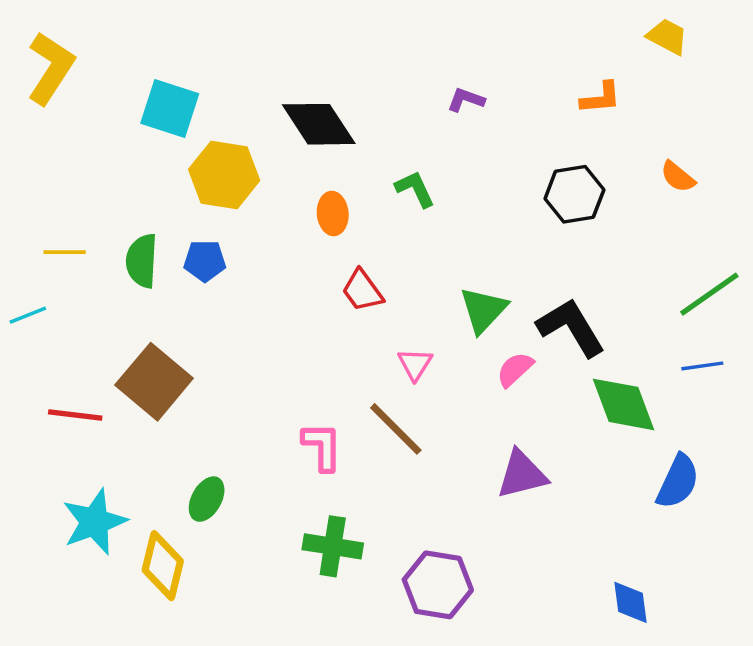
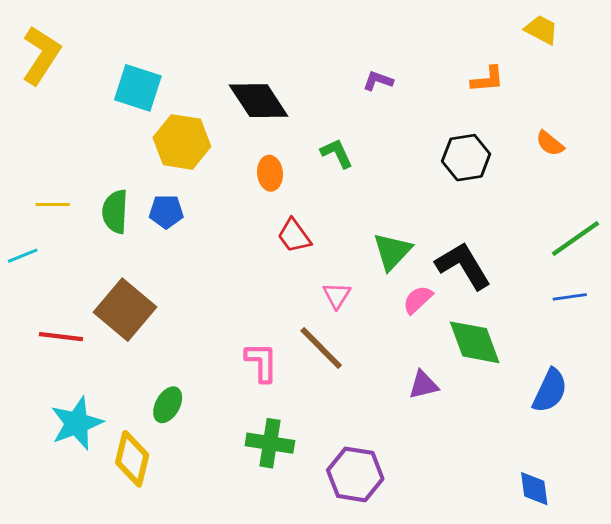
green diamond: (623, 404) -> (475, 342), moved
purple triangle: (522, 475) -> (423, 385), size x0.7
blue diamond: (630, 602) -> (534, 489), moved

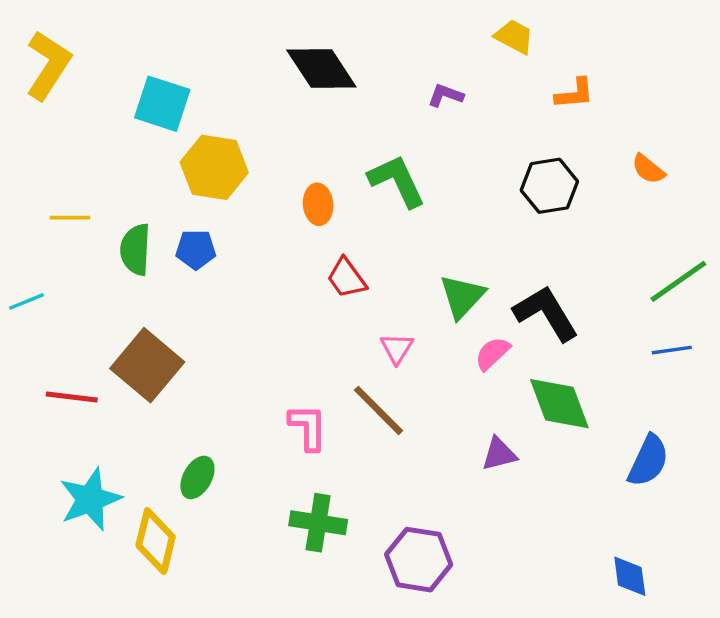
yellow trapezoid: (541, 30) -> (514, 37), moved
black diamond: (259, 101) -> (321, 69), moved
green L-shape: (337, 153) -> (397, 181), size x1.5
yellow line: (53, 204) -> (70, 218), moved

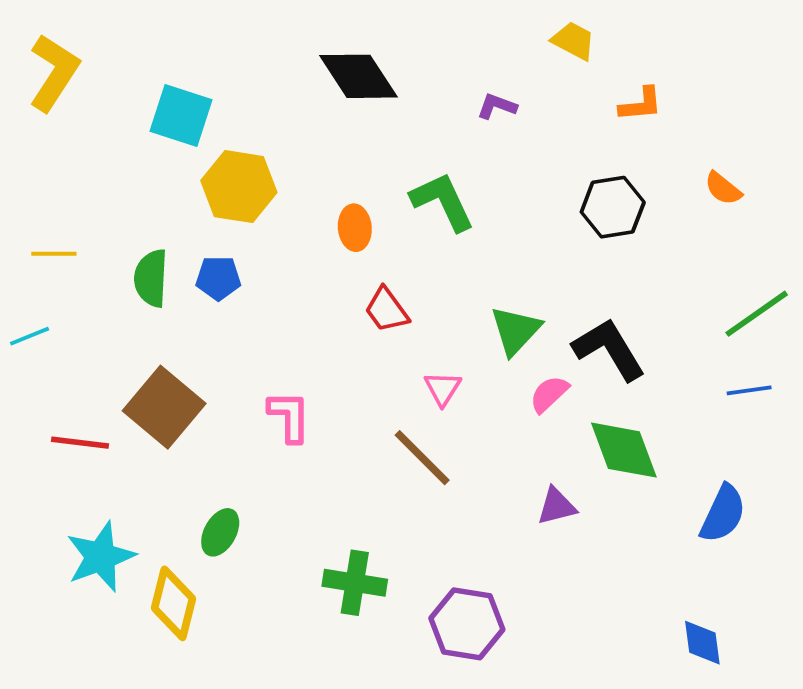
yellow line: (70, 218) -> (54, 254), moved
pink L-shape: (308, 427) -> (289, 416), moved

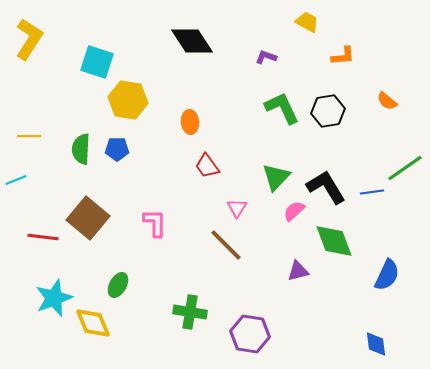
green L-shape: (443, 202) -> (282, 108), moved
blue line: (749, 390) -> (372, 192), moved
yellow diamond: (173, 603) -> (93, 323), turned -36

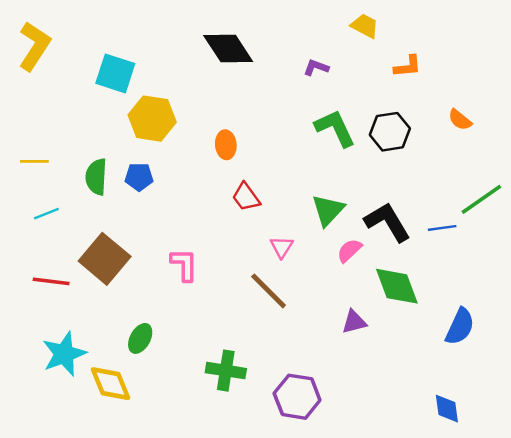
cyan line: (16, 180) -> (46, 214), moved

